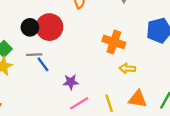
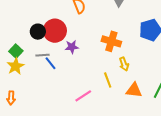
yellow arrow: (127, 69) -> (124, 64), turned -112
purple star: (71, 82) -> (72, 47), moved
yellow line: (109, 103) -> (108, 80), moved

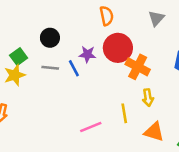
red circle: (55, 31) -> (118, 48), moved
purple star: (72, 47) -> (87, 54), moved
blue line: (50, 63) -> (74, 68), moved

